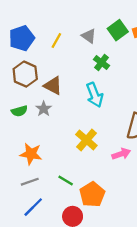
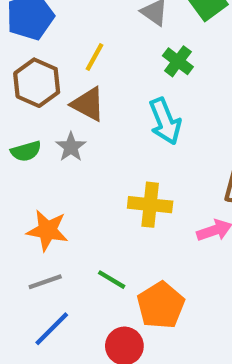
yellow line: (56, 40) -> (94, 57), moved
yellow cross: (86, 140) -> (150, 205), turned -35

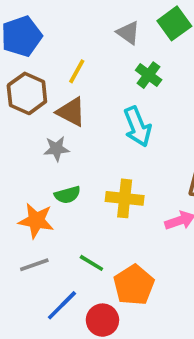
gray star: (71, 147) -> (56, 149), turned 30
green semicircle: (26, 151) -> (67, 195), moved
blue line: (52, 329) -> (62, 305), moved

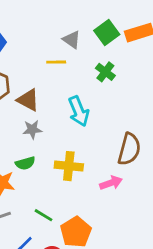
yellow line: (77, 71) -> (56, 62), moved, turned 60
green cross: (149, 75) -> (105, 72), moved
gray star: (56, 149) -> (32, 129), moved

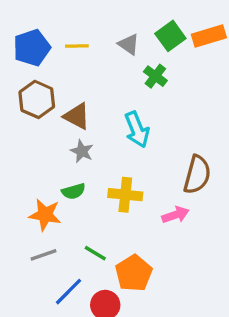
yellow line: (56, 62) -> (77, 46), moved
green cross: (105, 72) -> (155, 76), moved
gray star: (32, 129) -> (82, 151), turned 30

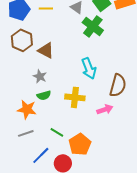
green cross: (155, 76) -> (93, 26), size x1.5
cyan arrow: (137, 130) -> (89, 68), moved
gray star: (82, 151) -> (40, 76), moved

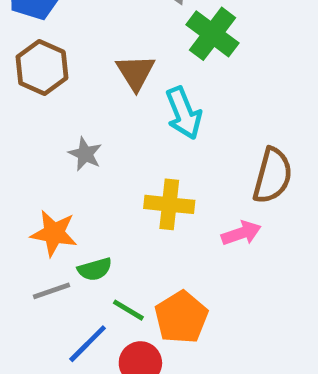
brown triangle: (46, 50) -> (136, 72), moved, turned 30
cyan arrow: (89, 68) -> (184, 113), moved
green semicircle: (44, 95) -> (95, 269), moved
green line: (57, 132) -> (128, 310), moved

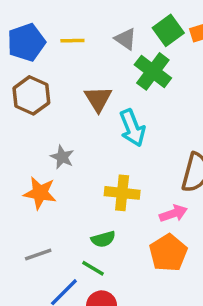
orange star: (54, 233) -> (40, 193), moved
green semicircle: (95, 269) -> (103, 239), moved
orange pentagon: (181, 317) -> (168, 253), moved

